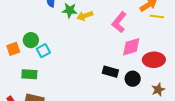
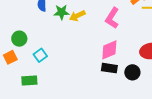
green circle: (31, 40) -> (19, 39), moved
pink diamond: (131, 47) -> (109, 50), moved

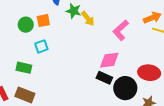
yellow arrow: (77, 16) -> (88, 18), turned -119
orange square: (10, 57) -> (43, 21), moved
black circle: (132, 72) -> (125, 88), size x1.5

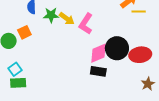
pink L-shape: (121, 30) -> (86, 24), moved
cyan square: (41, 46) -> (15, 69), moved
black circle: (125, 88) -> (117, 48), moved

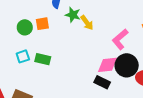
pink L-shape: (86, 24) -> (120, 39), moved
green rectangle: (18, 83) -> (43, 59), moved

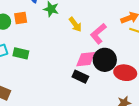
yellow arrow: (87, 23) -> (75, 24), moved

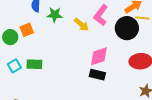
pink L-shape: (98, 34) -> (101, 15), moved
black circle: (105, 60) -> (127, 28), moved

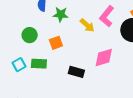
orange square: (27, 30) -> (56, 43), moved
green circle: (10, 37) -> (30, 35), moved
black rectangle: (97, 75) -> (76, 72), moved

